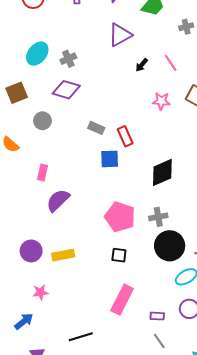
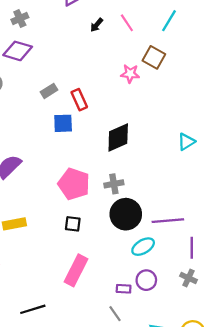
pink star: (161, 101) -> (130, 74), moved
gray rectangle: (96, 128) -> (49, 91), turned -56
purple rectangle: (157, 316) -> (124, 289), moved

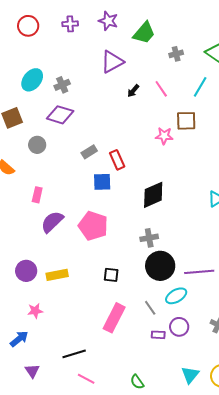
brown square: (154, 57) -> (186, 121), turned -30
pink pentagon: (74, 184) -> (93, 226), moved
gray line: (115, 314) -> (150, 308), moved

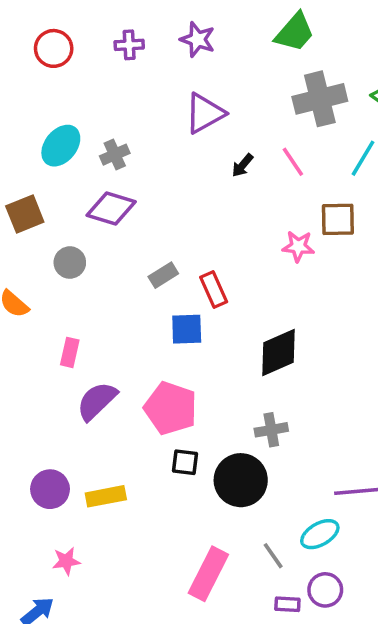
green trapezoid: (144, 33) -> (295, 32), moved
gray cross: (176, 54) -> (320, 99), size x2.0
black circle: (160, 266) -> (241, 480), moved
black square: (111, 275) -> (185, 462), moved

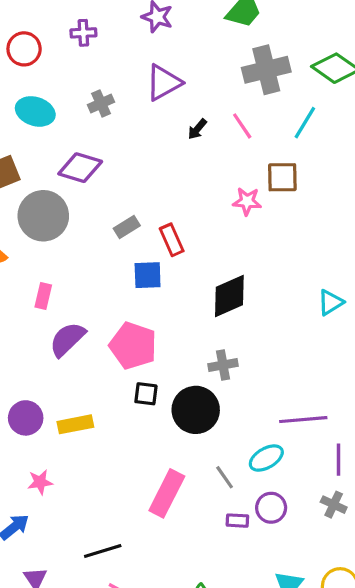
purple cross: (129, 45) -> (83, 33), moved
red circle: (54, 48) -> (24, 49), moved
cyan ellipse: (61, 146) -> (35, 111), turned 69
gray cross: (115, 155) -> (101, 103), moved
gray circle: (70, 263) -> (43, 216), size x1.8

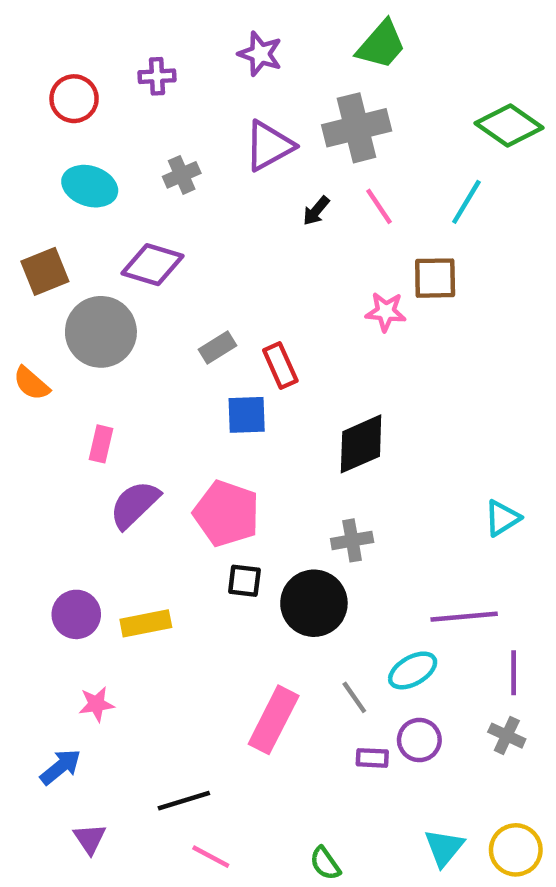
gray cross: (266, 70) -> (357, 128), moved
cyan triangle: (330, 302) -> (502, 518), moved

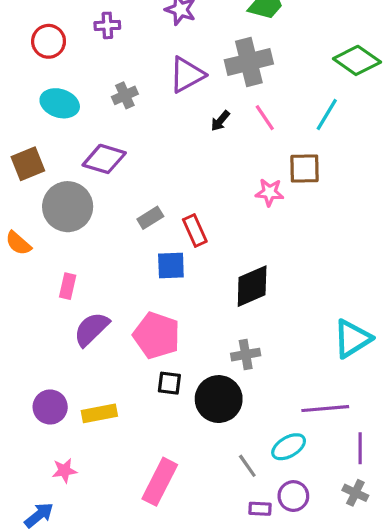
cyan triangle: (502, 518) -> (352, 339), size x1.5
pink rectangle: (274, 720) -> (160, 482), moved

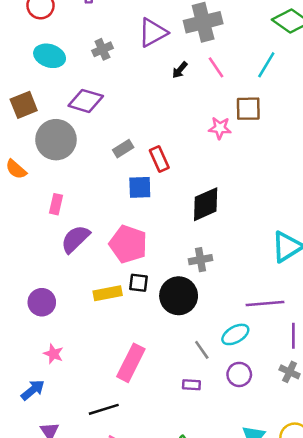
yellow rectangle: (99, 413) -> (108, 293), moved
pink star: (64, 471) -> (53, 354), turned 30
purple rectangle: (260, 509) -> (191, 385), moved

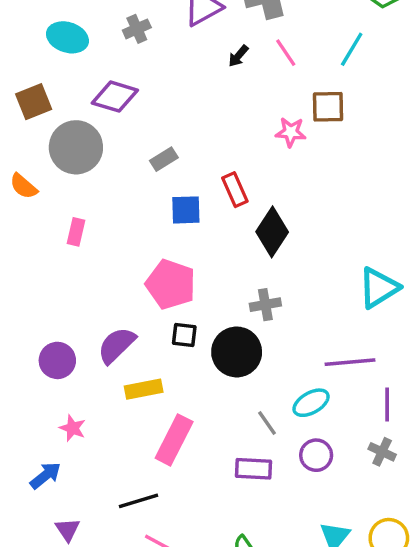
red rectangle: (159, 159) -> (235, 190), moved
black diamond: (206, 204) -> (272, 232), turned -33
purple semicircle: (75, 239) -> (117, 345), moved
yellow rectangle: (108, 293) -> (144, 389), moved
purple rectangle: (191, 385) -> (254, 469), size x1.5

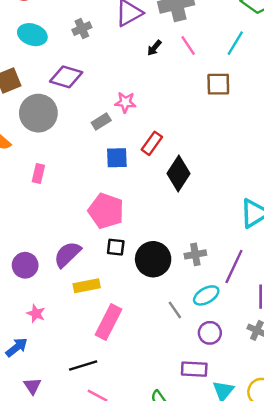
pink star: (291, 132) -> (125, 102), moved
red rectangle: (235, 190) -> (152, 143), turned 60
gray cross: (265, 305) -> (195, 254), moved
purple line: (350, 362) -> (234, 266), turned -60
purple rectangle: (254, 469) -> (194, 369), moved

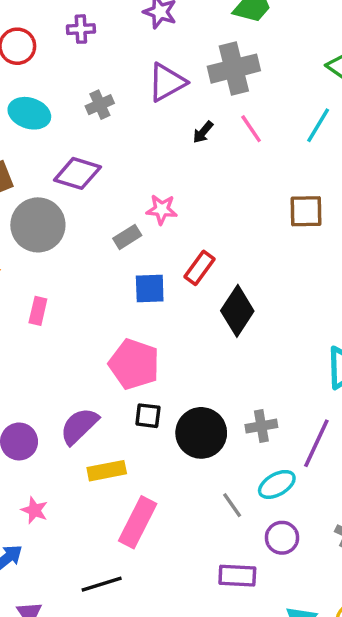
brown square: (218, 84) -> (306, 211), moved
purple rectangle: (194, 369) -> (237, 576), moved

